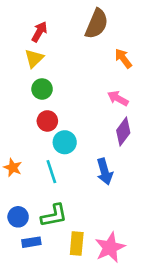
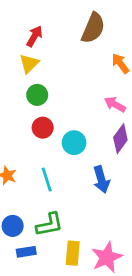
cyan circle: (65, 142) -> (74, 143), moved

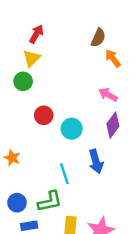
brown semicircle: (93, 28) -> (98, 38), moved, size x0.7
green circle: (37, 95) -> (23, 81), moved
cyan line: (47, 180) -> (64, 174), moved

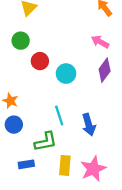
green circle: (23, 81) -> (21, 41), moved
blue arrow: (96, 161) -> (89, 125), moved
blue circle: (17, 203) -> (14, 125), moved

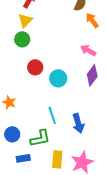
green circle: (21, 41) -> (22, 39), moved
blue circle: (14, 125) -> (12, 134), moved

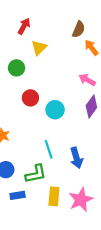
yellow triangle: (25, 20) -> (39, 48), moved

